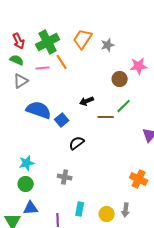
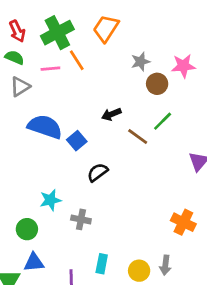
gray star: (108, 45) -> (140, 62), moved
brown line: (106, 117) -> (138, 136), turned 35
cyan star: (27, 163) -> (50, 200), moved

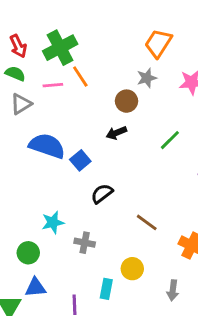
orange trapezoid: (106, 28) -> (158, 43), moved
brown circle: (157, 84) -> (126, 101), moved
brown line: (138, 136) -> (147, 222), moved
yellow circle: (139, 271) -> (132, 269), moved

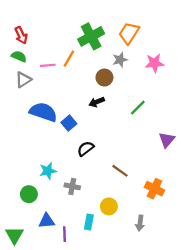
green cross: (60, 48) -> (91, 36), moved
orange line: (80, 76) -> (69, 59), turned 63
blue triangle: (35, 287) -> (47, 221), moved

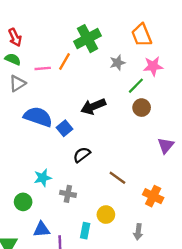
orange trapezoid: (129, 33) -> (142, 35), moved, turned -55
brown circle: (104, 78) -> (142, 108), moved
black arrow: (97, 102) -> (93, 106), size x1.5
green line: (138, 108) -> (136, 86), moved

